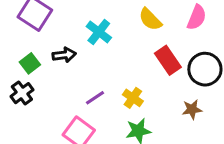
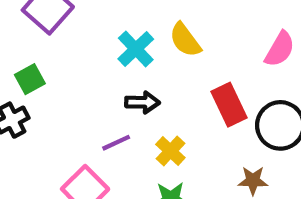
yellow semicircle: (150, 19) -> (185, 40), moved
black arrow: (64, 55) -> (142, 102), moved

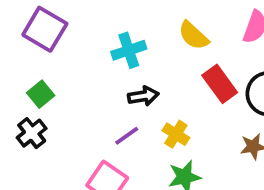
yellow semicircle: (185, 40) -> (193, 36), moved
cyan cross: (136, 49) -> (129, 50), turned 36

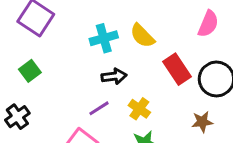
yellow semicircle: (193, 36) -> (142, 36), moved
black cross: (32, 133) -> (17, 117), moved

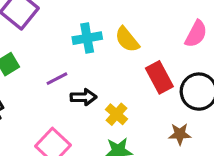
black arrow: (114, 76) -> (84, 97), moved
purple line: (99, 108) -> (57, 79), moved

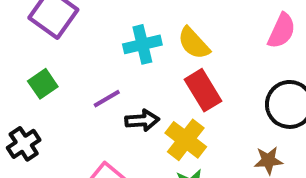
red rectangle: (159, 77) -> (203, 90), moved
yellow cross: (116, 114) -> (186, 140), size x1.4

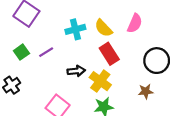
pink semicircle: (282, 31) -> (135, 23), moved
purple line: (107, 99) -> (46, 52), moved

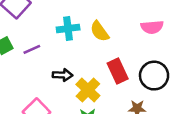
pink semicircle: (135, 23) -> (152, 27), moved, turned 54
red rectangle: (109, 54) -> (118, 71), moved

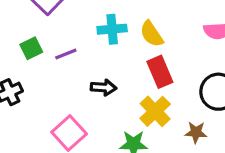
red rectangle: (118, 71) -> (160, 72), moved
yellow cross: (88, 90) -> (155, 111), moved

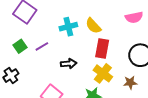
red rectangle: (160, 72) -> (102, 48), turned 42

